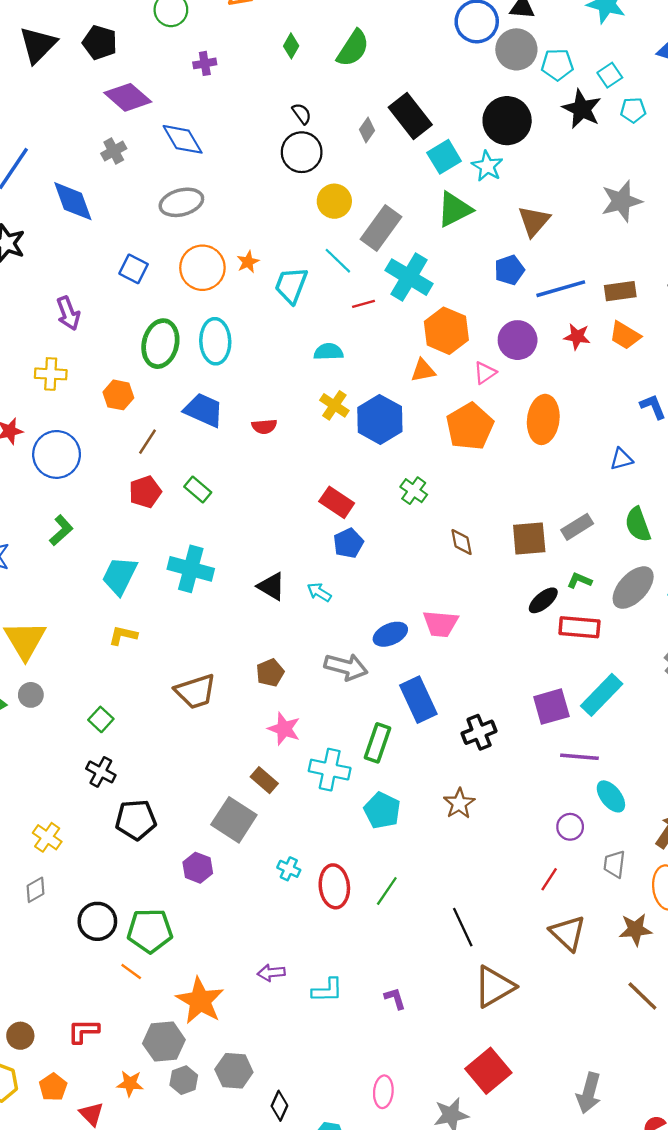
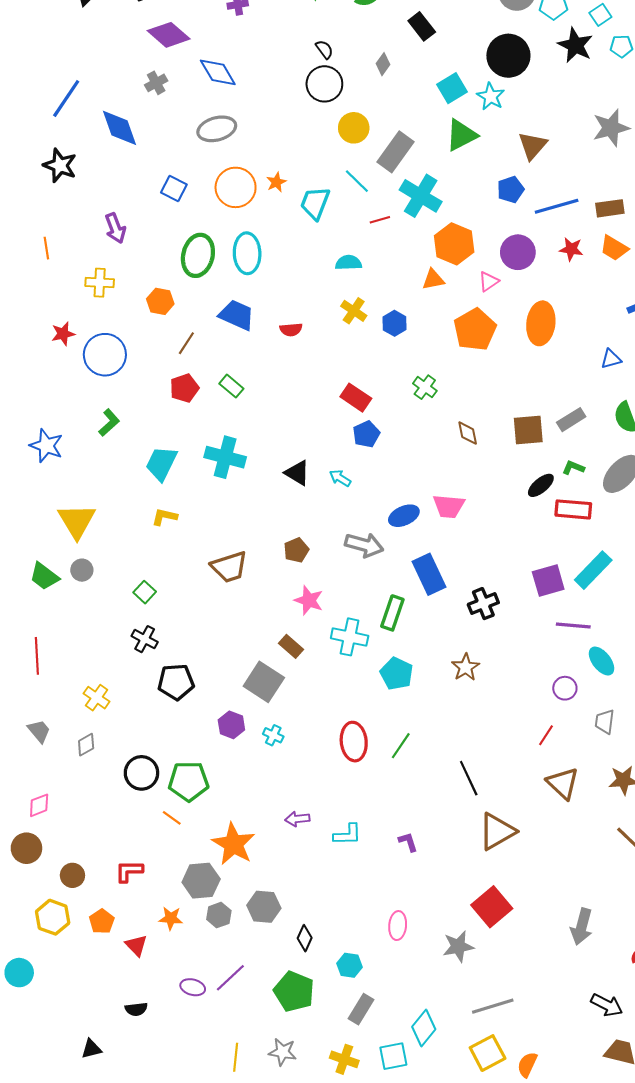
black rectangle: (410, 116) -> (422, 26), moved, size x0.7
blue hexagon: (380, 419) -> (394, 323), size x0.6
cyan cross: (289, 869) -> (273, 735), moved

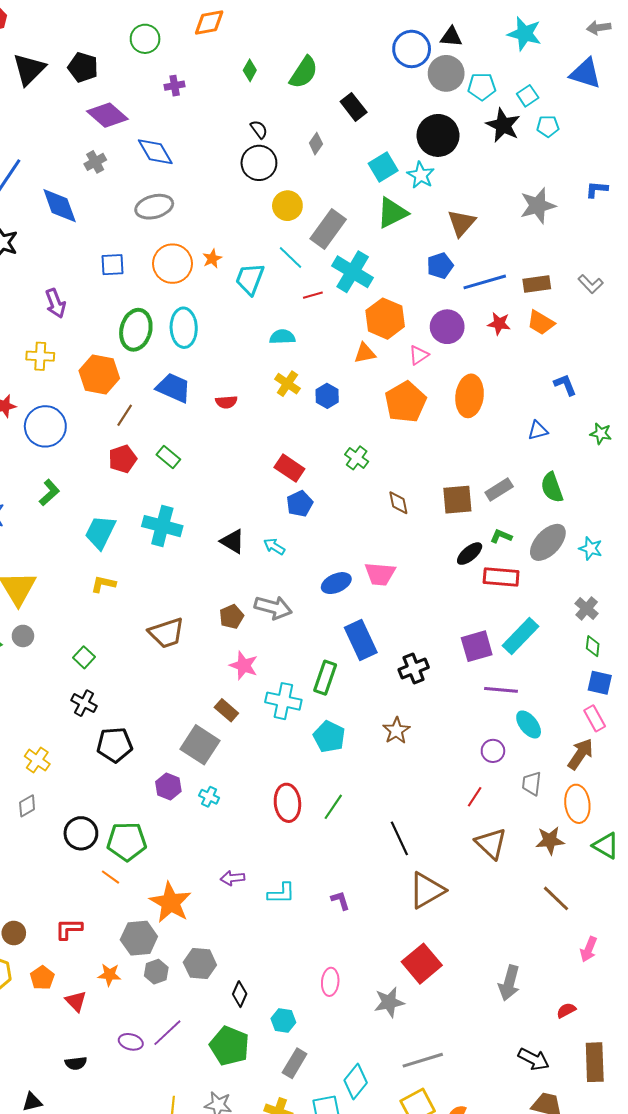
blue square: (174, 188) -> (112, 265), turned -30
orange hexagon: (160, 301) -> (99, 375), size x1.5
gray arrow: (364, 545) -> (273, 607), moved

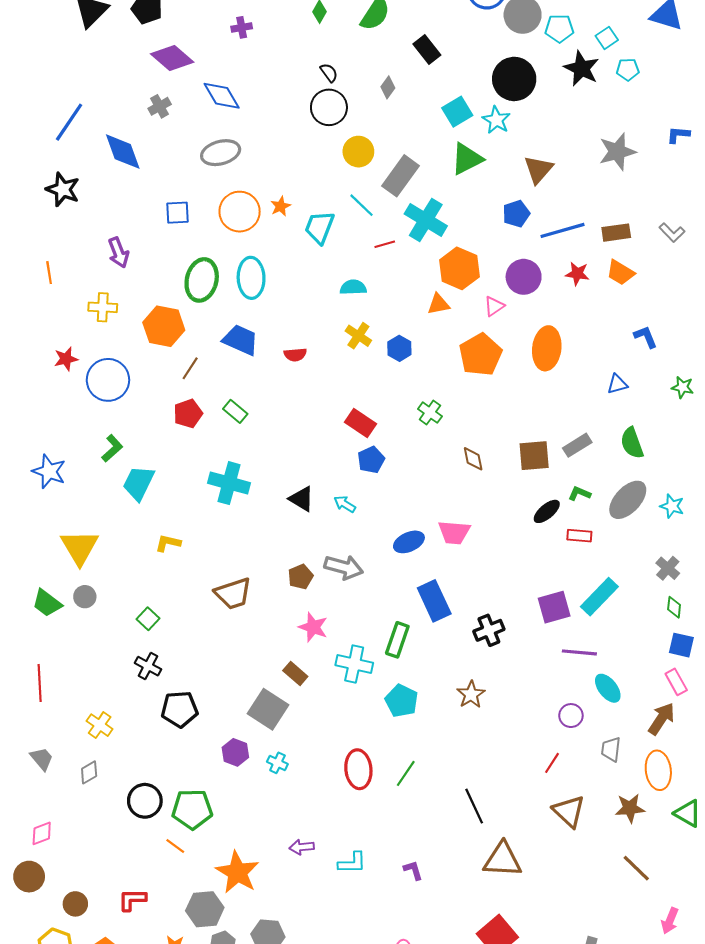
cyan trapezoid: (100, 532) -> (139, 483), moved
red rectangle: (501, 577) -> (579, 536), size x0.7
brown triangle: (427, 890) -> (503, 860), turned 33

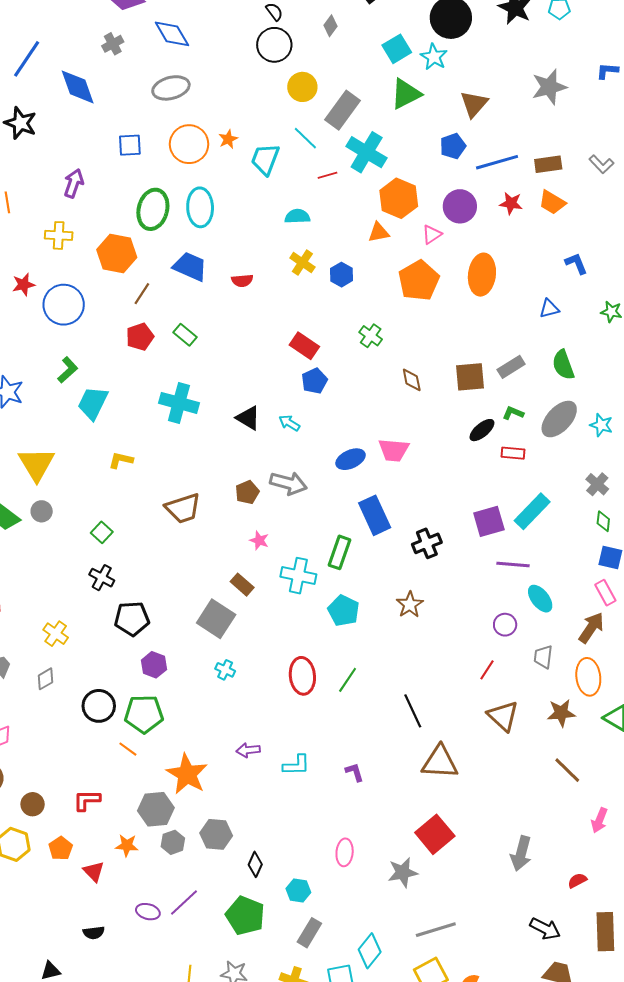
purple arrow: (119, 253) -> (74, 183), turned -140
pink star: (313, 627) -> (259, 540), size x0.7
purple hexagon: (235, 752) -> (154, 665), moved

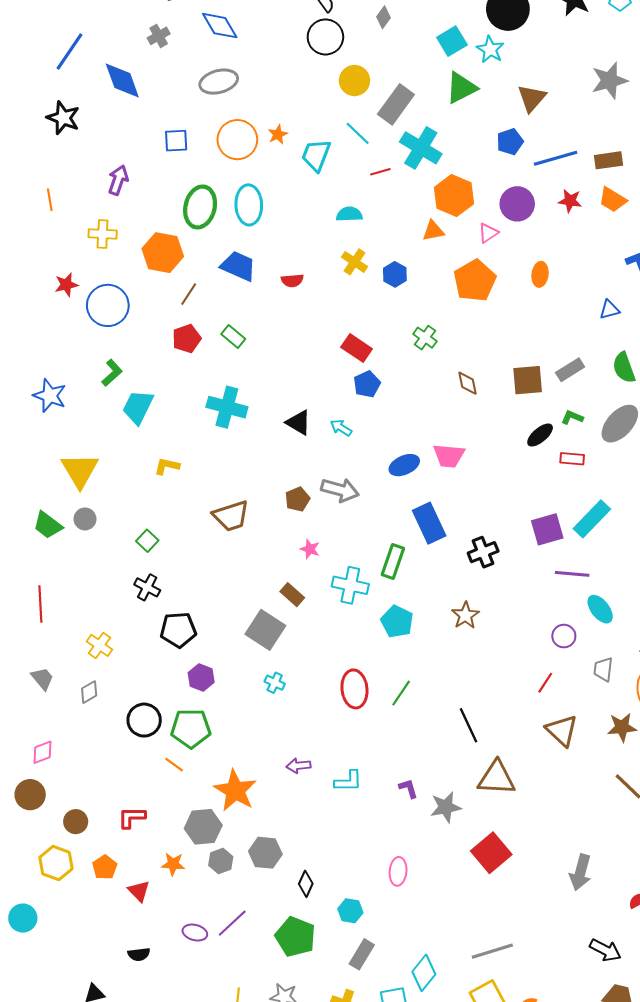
orange ellipse: (482, 275) -> (540, 274), size x0.6
gray star: (403, 872) -> (446, 807), moved

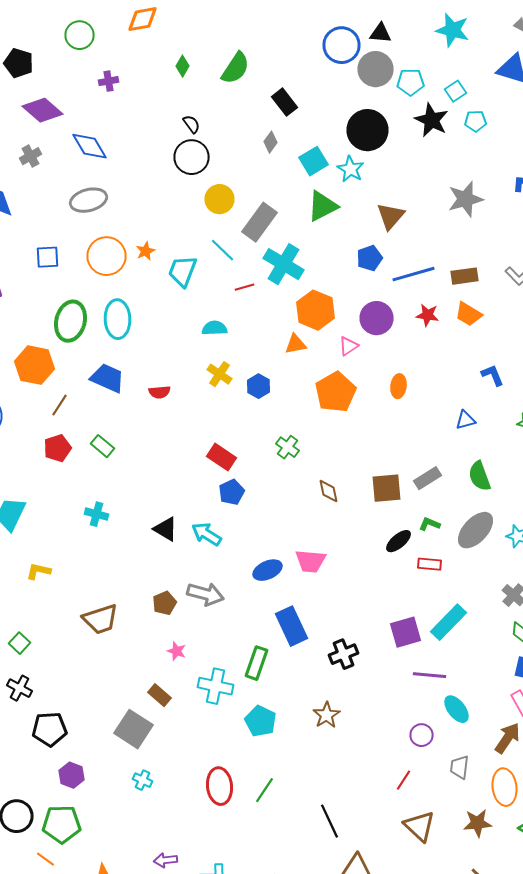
gray diamond: (384, 17) -> (270, 142), moved
cyan cross: (227, 407) -> (96, 514), size x0.6
cyan arrow: (341, 428) -> (206, 534), size x1.4

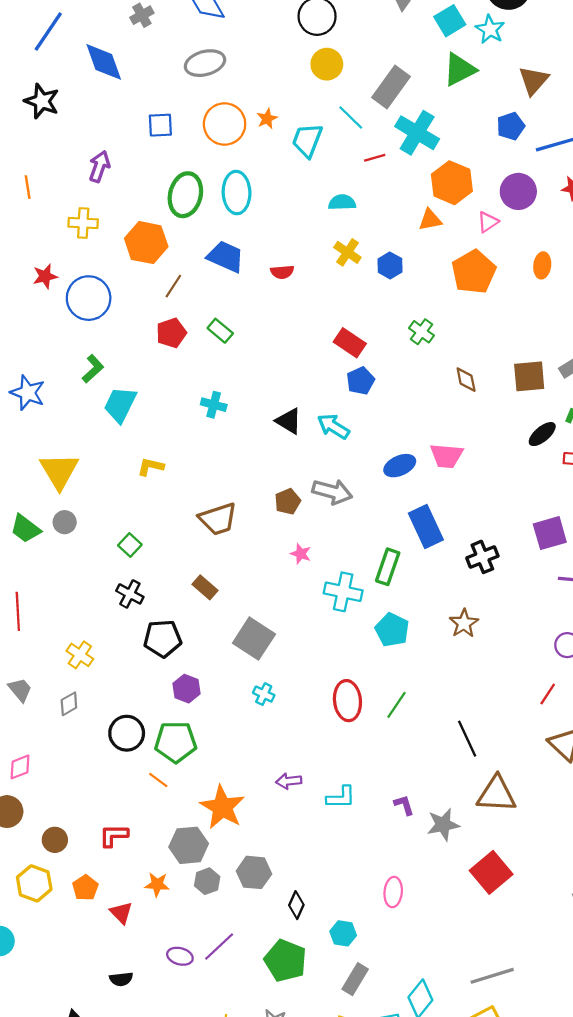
yellow circle: (220, 199) -> (327, 64), moved
brown rectangle: (160, 695) -> (205, 587), moved

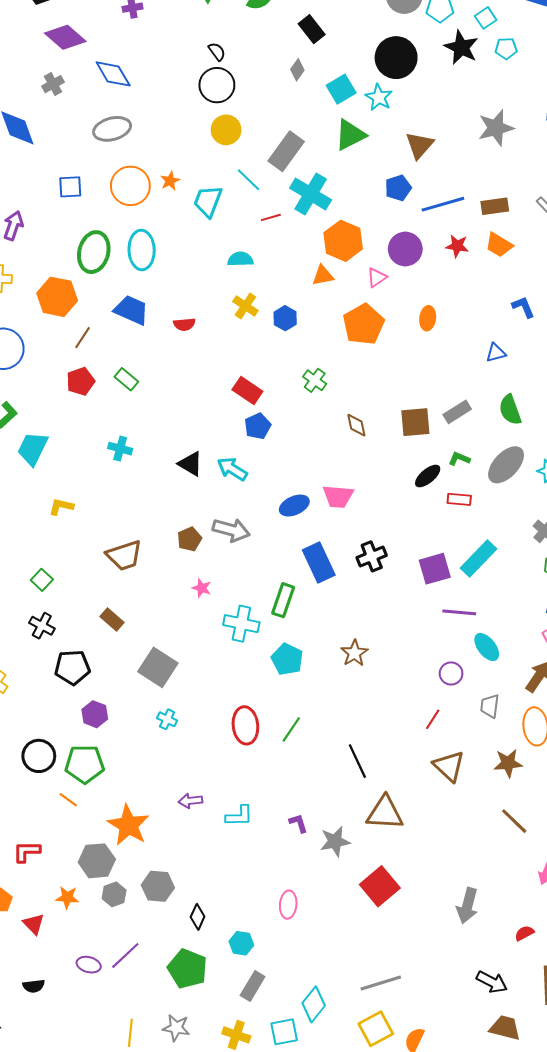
black cross: (482, 557) -> (372, 556), moved

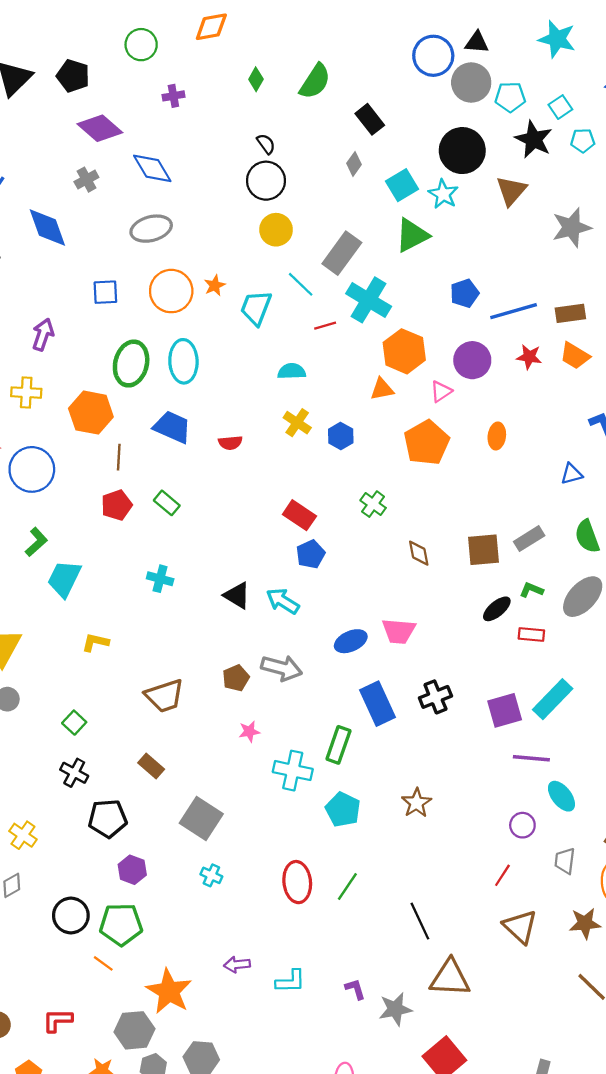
brown triangle: (420, 145) -> (511, 191), moved
brown line: (83, 338) -> (119, 457), turned -30
pink star: (202, 588) -> (249, 732), turned -30

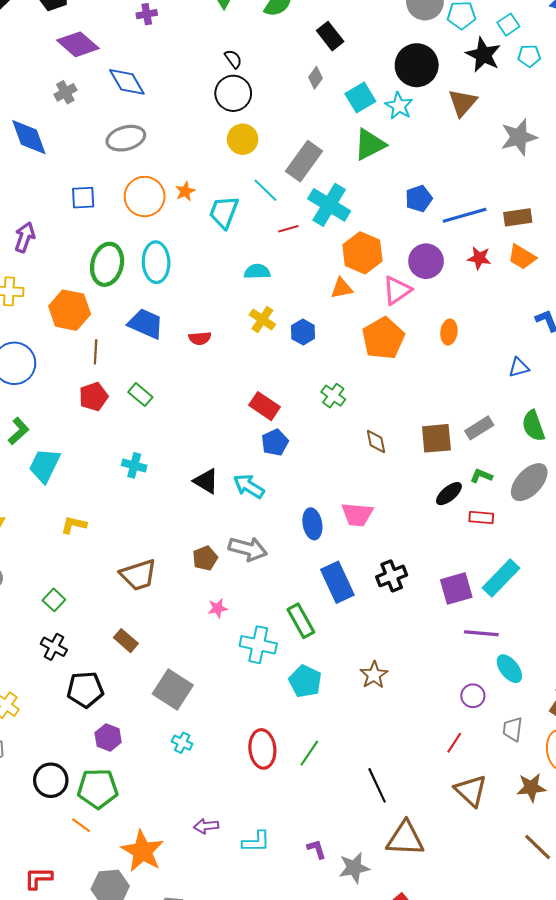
pink triangle: (441, 391) -> (397, 290), size x1.4
blue ellipse: (351, 641) -> (312, 524), turned -76
green rectangle: (338, 745) -> (301, 621), turned -48

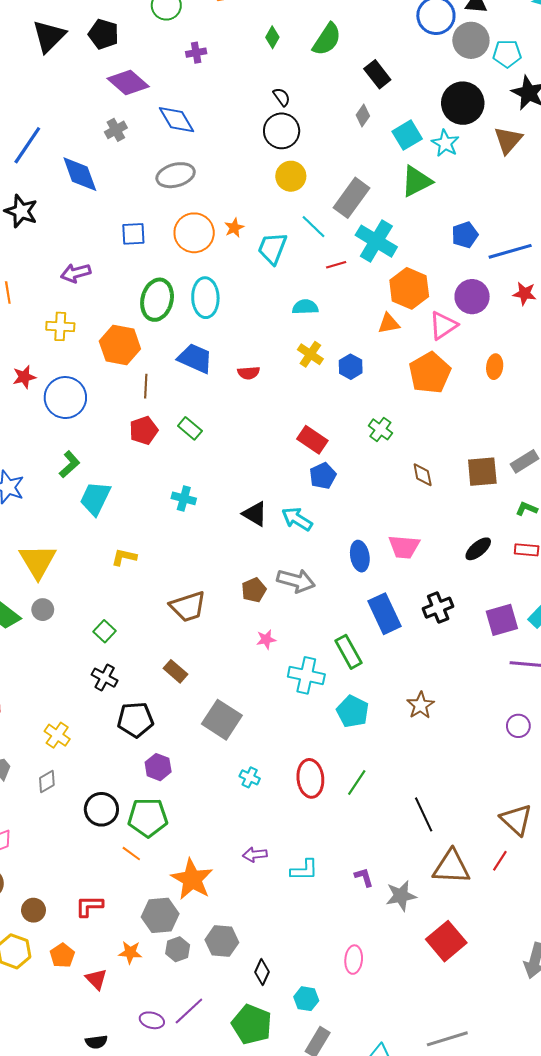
purple arrow: (25, 237) -> (76, 273), turned -124
black ellipse: (449, 494) -> (478, 549), moved
cyan cross: (182, 743) -> (250, 777), moved
red line: (454, 743) -> (500, 861), moved

